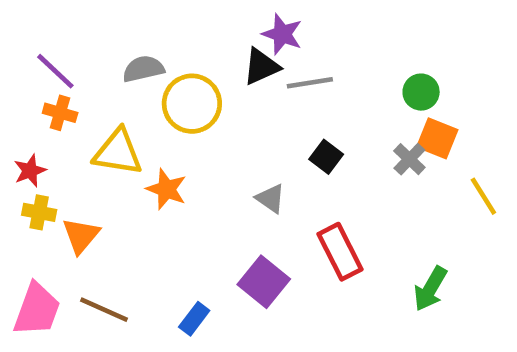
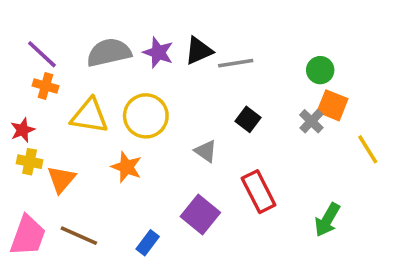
purple star: (282, 34) -> (158, 52), moved
gray semicircle: (143, 69) -> (109, 52), size x1.4
yellow circle: (192, 104) -> (146, 116), moved
orange star: (166, 189) -> (126, 167), moved

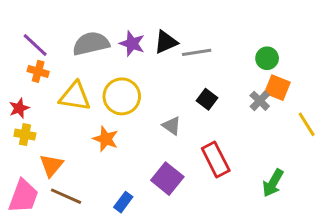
orange triangle: (61, 179) -> (51, 165), moved

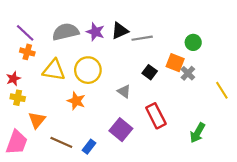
orange square: (277, 88) -> (175, 63), moved
brown line: (66, 196) -> (61, 142), moved

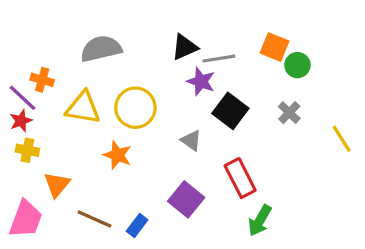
purple star: (95, 32) -> (201, 81), moved
purple line: (25, 33) -> (22, 98), moved
orange square: (175, 63) -> (275, 47), moved
black square: (150, 72) -> (230, 111), size x1.5
green arrow: (197, 133) -> (260, 221), moved

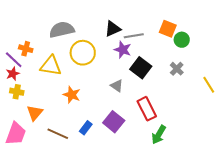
yellow circle: (135, 108) -> (83, 53), moved
blue rectangle: (137, 226) -> (86, 128), moved

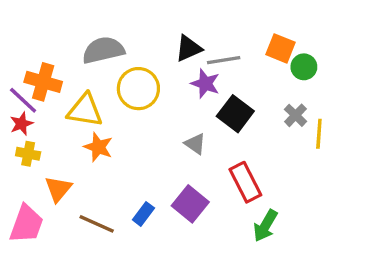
orange cross: (26, 49) -> (43, 82), size x1.5
yellow line: (209, 85) -> (319, 134), moved, turned 36
orange star: (72, 95) -> (98, 147), moved

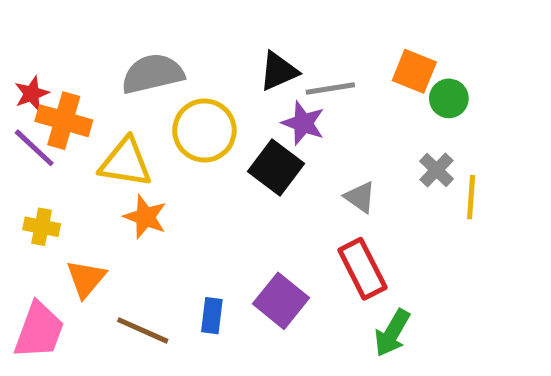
black square: (235, 114) -> (276, 168), moved
red star: (21, 124) -> (32, 93), moved
gray triangle: (195, 144) -> (360, 197), moved
blue rectangle: (143, 214) -> (212, 316), turned -30

